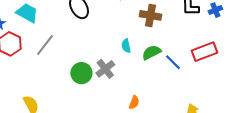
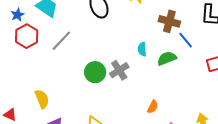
blue line: (173, 62) -> (186, 40), moved
orange semicircle: (134, 102) -> (153, 107), moved

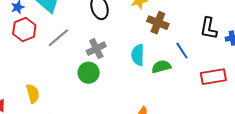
brown cross: (169, 21) -> (158, 23), moved
cyan semicircle: (142, 49) -> (138, 55), size x1.5
gray cross: (119, 70) -> (96, 49), moved

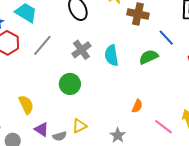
cyan semicircle: (138, 55) -> (112, 55), moved
green circle: (89, 73) -> (70, 84), moved

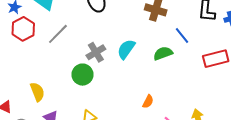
gray cross: (81, 50) -> (96, 52), moved
cyan semicircle: (112, 55) -> (126, 49), turned 40

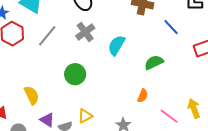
gray cross: (96, 52) -> (85, 32), moved
green semicircle: (163, 53) -> (154, 62), moved

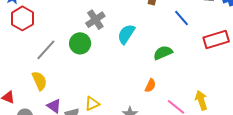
gray line: (47, 36) -> (46, 50), moved
green circle: (75, 74) -> (80, 43), moved

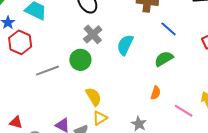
blue line: (181, 18) -> (169, 29), moved
gray line: (46, 50) -> (47, 71), turned 35
yellow semicircle: (39, 81) -> (94, 97), moved

